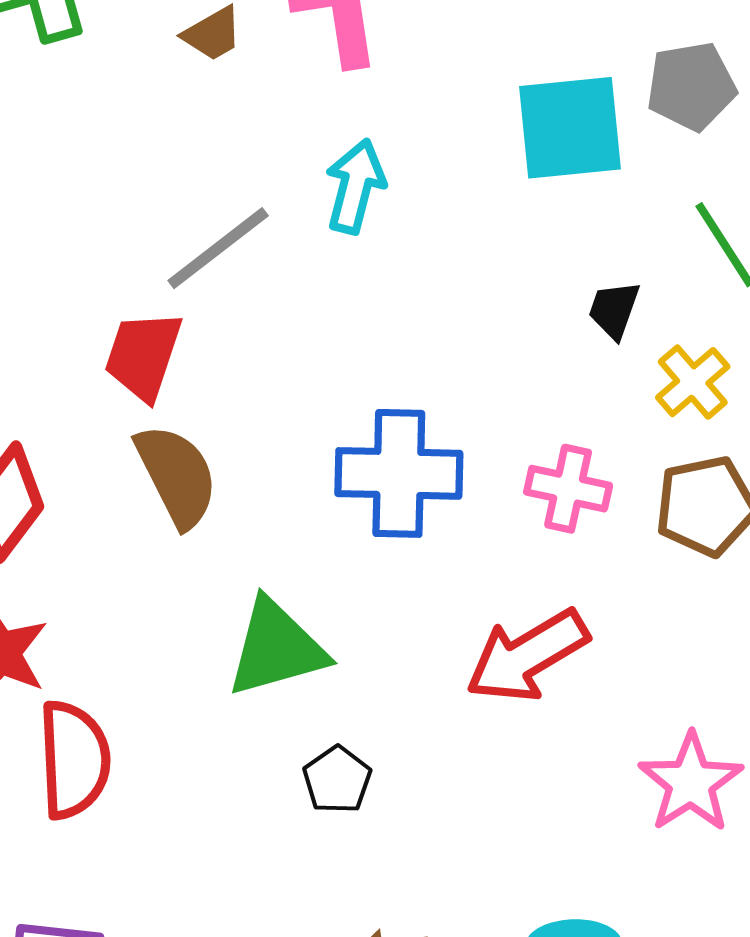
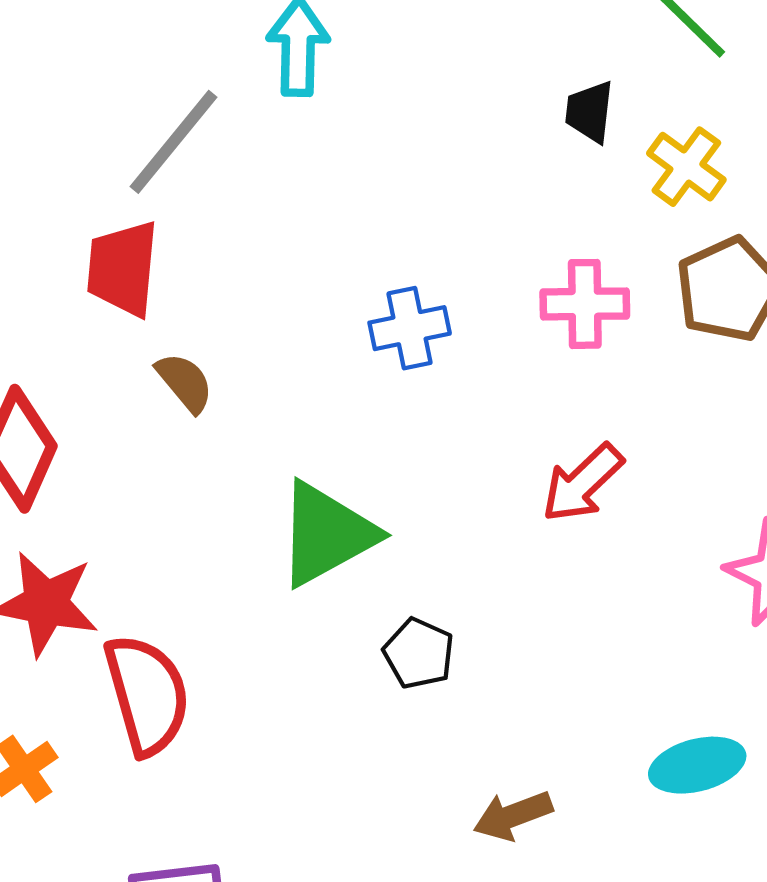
blue cross: (399, 473) -> (410, 328), size x0.6
brown semicircle: (177, 476) -> (185, 382), size x0.6
red arrow: (527, 656) -> (582, 483), size x0.7

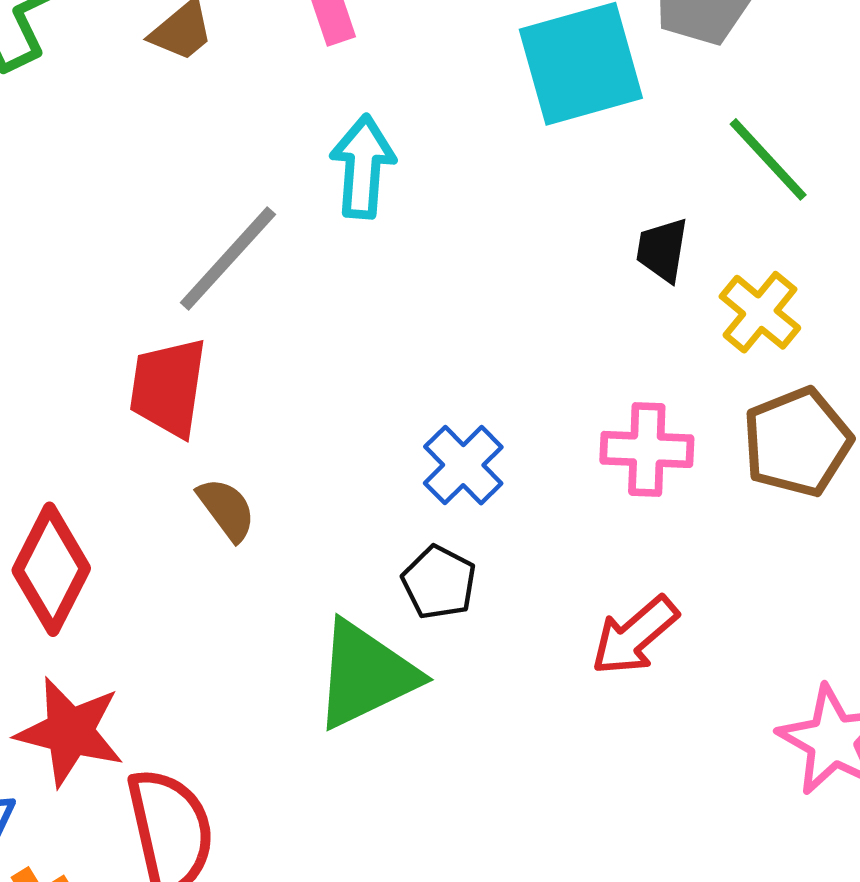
blue cross: (410, 328) -> (463, 465), turned -36
black pentagon: (419, 653) -> (439, 582), moved

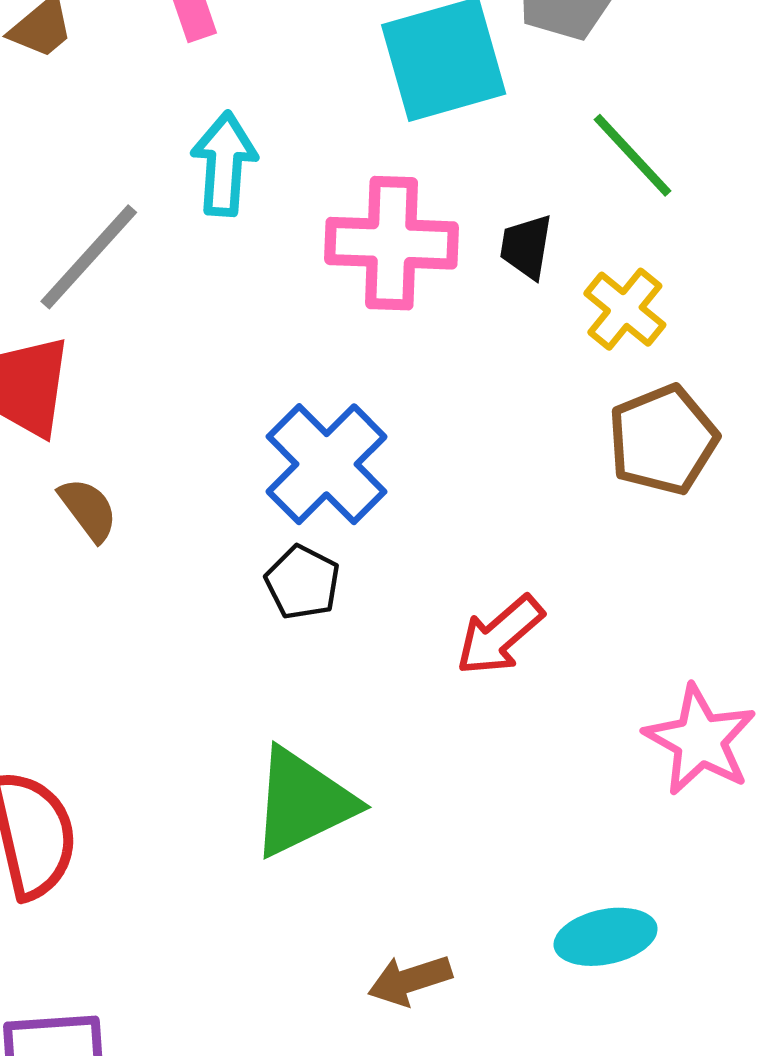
pink cross: (647, 449) -> (392, 243), moved, size x1.4
blue cross: (463, 465) -> (327, 464), size x1.5
green triangle: (366, 675) -> (303, 802), moved

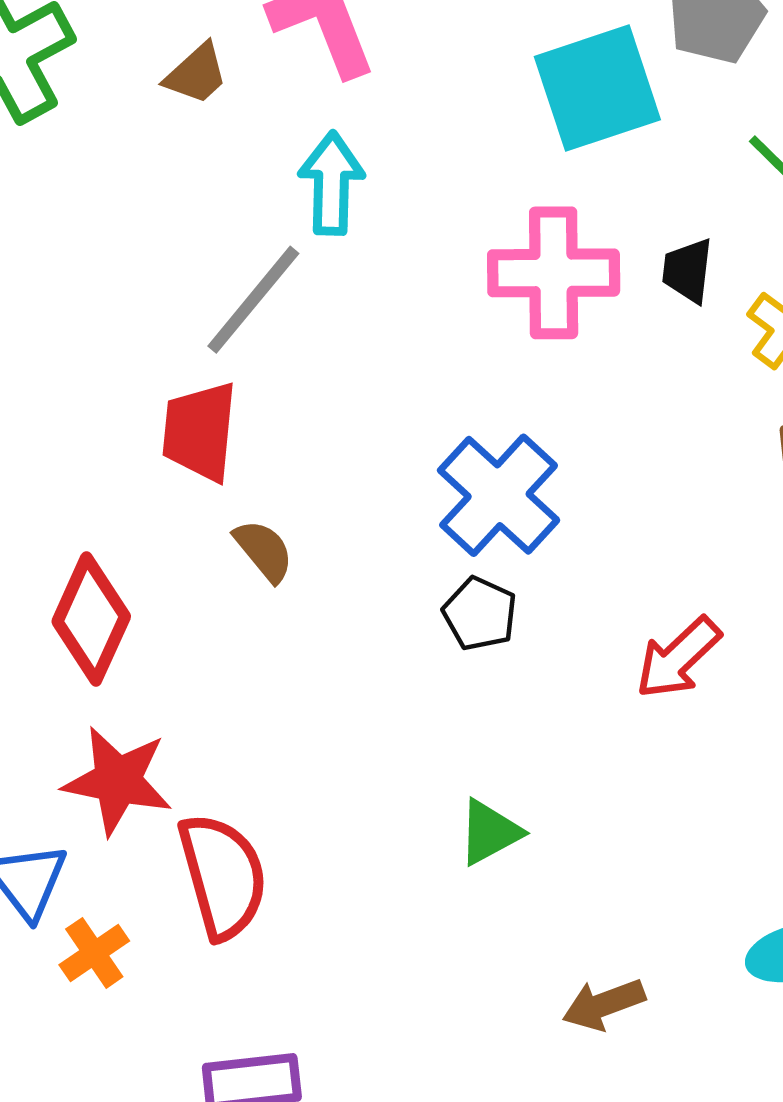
cyan arrow: (224, 164) -> (331, 183), moved
green triangle: (303, 802) -> (490, 832), size x0.6

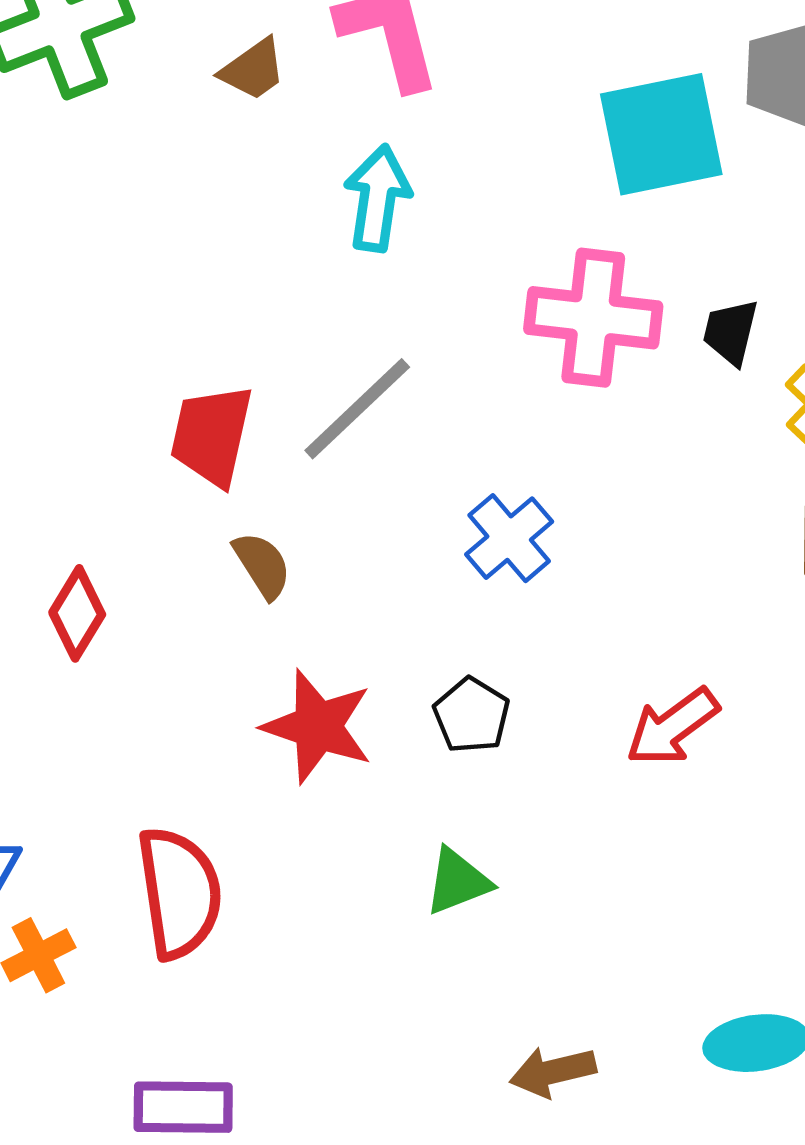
gray line: (253, 300) -> (357, 409), moved
blue cross: (499, 495) -> (509, 538), size x0.7
black pentagon: (480, 614) -> (472, 715), moved
red diamond: (91, 619) -> (77, 613), size x0.7
red star: (118, 781) -> (318, 726), moved

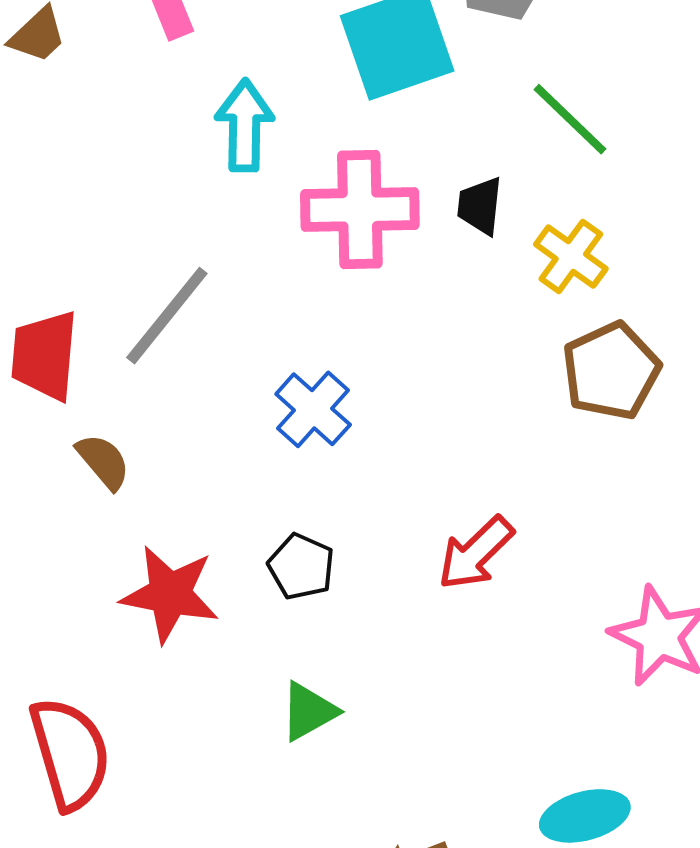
cyan arrow: (377, 198) -> (245, 125), moved

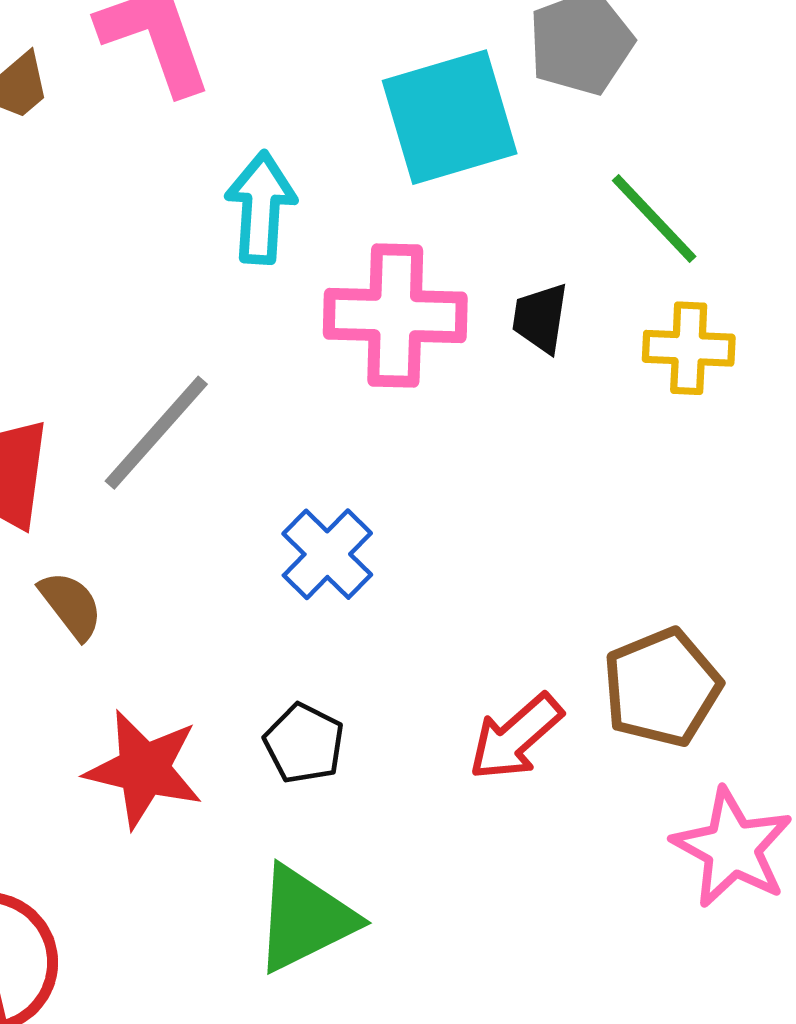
yellow cross: (571, 257) -> (689, 348), moved, turned -36
brown pentagon: (611, 371) -> (662, 688), moved
green triangle: (309, 711) -> (305, 919), size x1.5

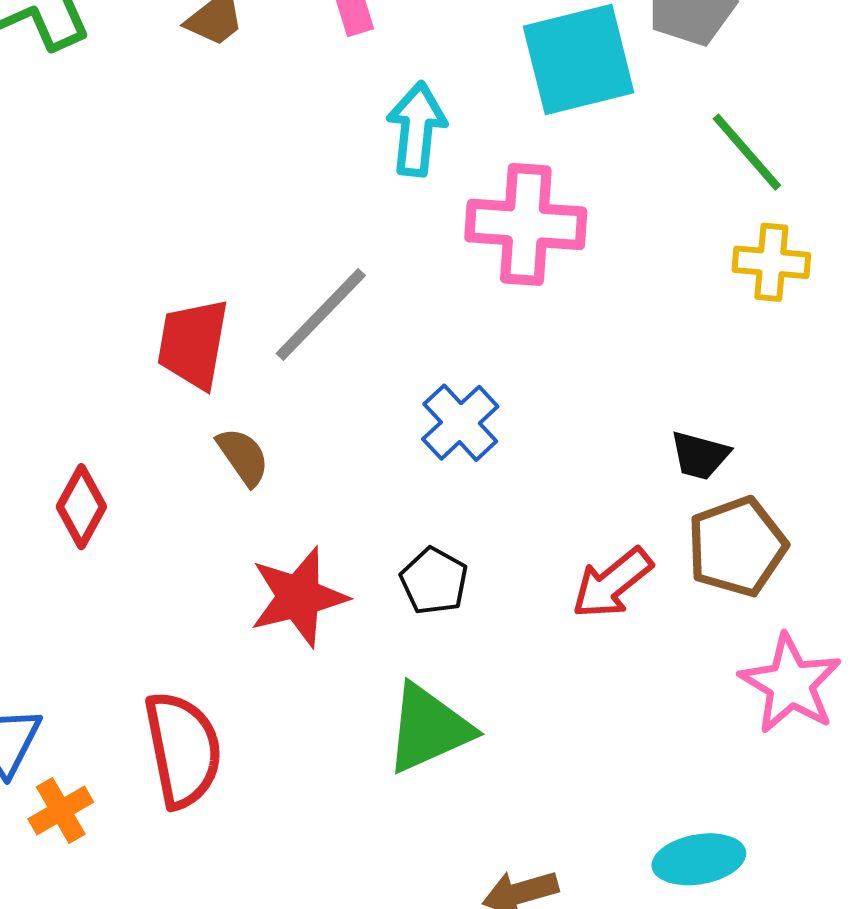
black trapezoid: (540, 318) -> (700, 455), moved, turned -86
red star: (144, 769) -> (299, 597), turned -30

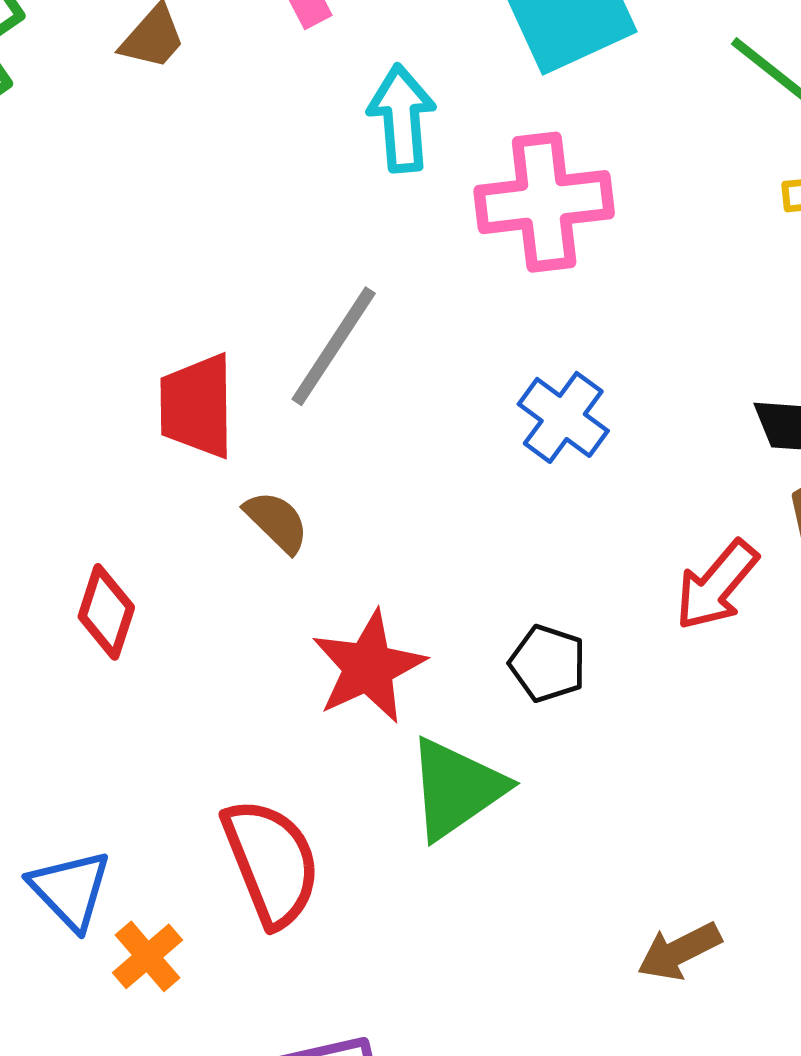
blue cross: (460, 423) -> (563, 417), moved
black pentagon: (434, 581) -> (548, 663), moved
green triangle: (428, 728) -> (456, 788), moved

